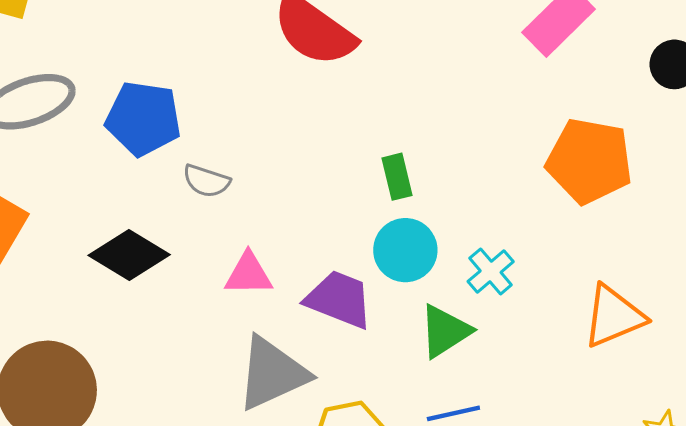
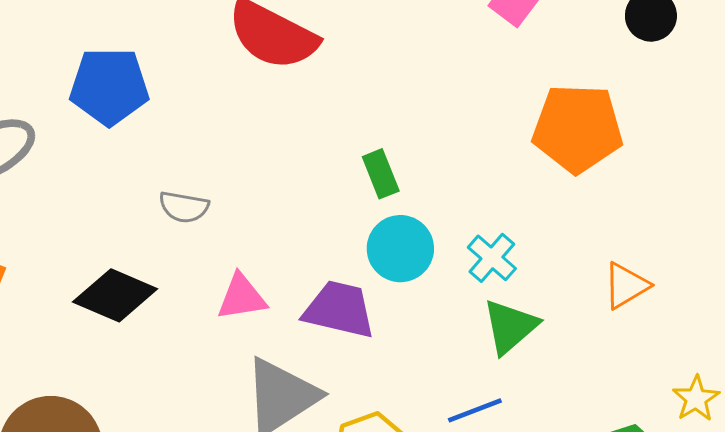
blue pentagon: (143, 119) -> (109, 86), moved
orange triangle: (614, 316) -> (626, 286), size x0.7
green triangle: (445, 331) -> (510, 327), moved

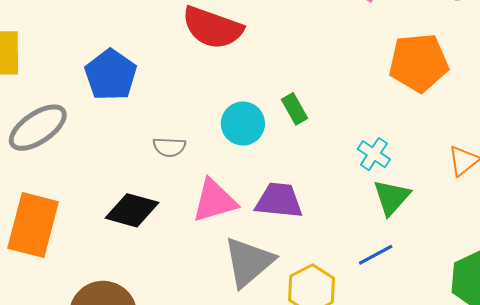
blue pentagon: (109, 86) -> (111, 75), turned -30
cyan circle: (400, 249) -> (243, 124), moved
pink triangle: (242, 297) -> (214, 201), size x1.4

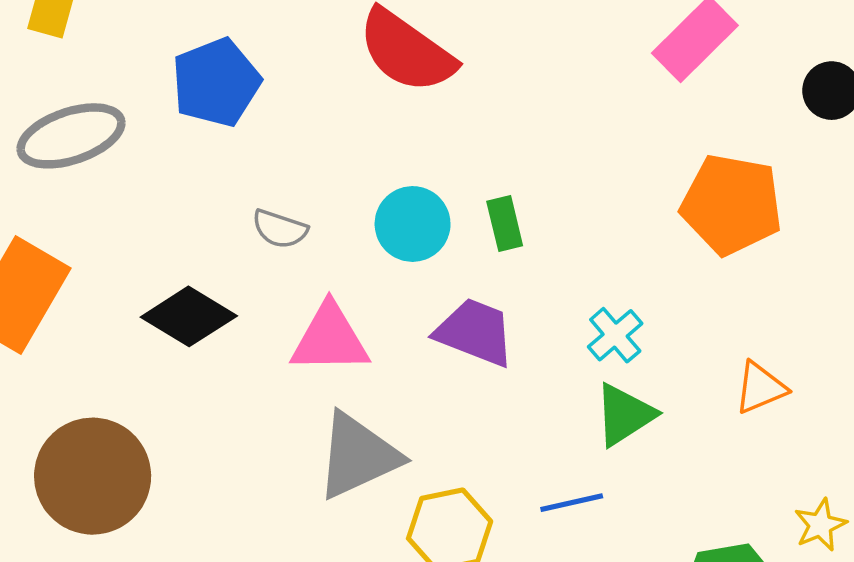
purple trapezoid: (279, 201) -> (475, 332), moved

